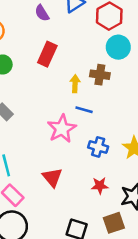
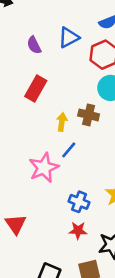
blue line: (84, 110) -> (69, 150), turned -70
blue cross: (98, 147) -> (79, 202), moved
red triangle: (52, 177) -> (16, 224), moved

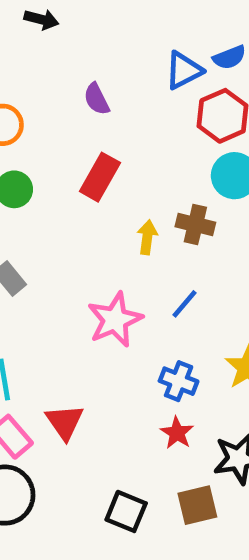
blue triangle: (69, 37) -> (184, 70), moved
blue line: (69, 150) -> (185, 304), moved
red star: (78, 231) -> (177, 433), turned 30

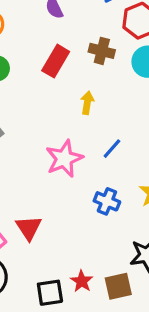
brown cross: (195, 224) -> (102, 51), moved
red star: (177, 433) -> (82, 281), moved
black square: (126, 511) -> (50, 293), moved, turned -32

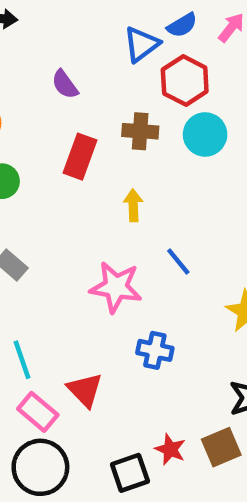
blue line: (112, 149) -> (178, 262), turned -70
pink star: (64, 159) -> (116, 287), turned -30
blue cross: (107, 201) -> (155, 350), moved

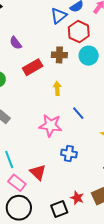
purple semicircle: (65, 84) -> (16, 43), moved
red rectangle: (80, 157) -> (33, 67), turned 42

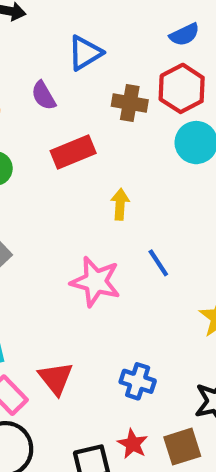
blue triangle: (59, 16) -> (85, 53), moved
brown cross: (59, 55) -> (130, 103), moved
blue cross: (69, 154) -> (138, 381), moved

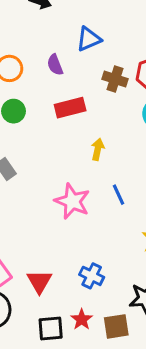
red triangle: (56, 378) -> (39, 282), moved

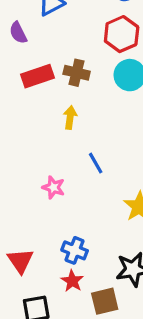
brown cross: (115, 79) -> (77, 73), moved
pink star: (72, 201) -> (53, 187), moved, size x0.6
red star: (82, 319) -> (72, 281), moved

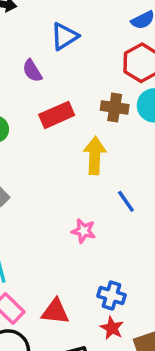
brown cross: (77, 73) -> (115, 107), moved
yellow arrow: (70, 117) -> (95, 156), size x1.5
red triangle: (20, 261) -> (55, 311), turned -44

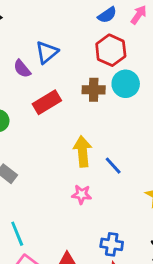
blue triangle: (64, 36) -> (47, 52), moved
yellow arrow: (95, 156) -> (83, 151), moved

